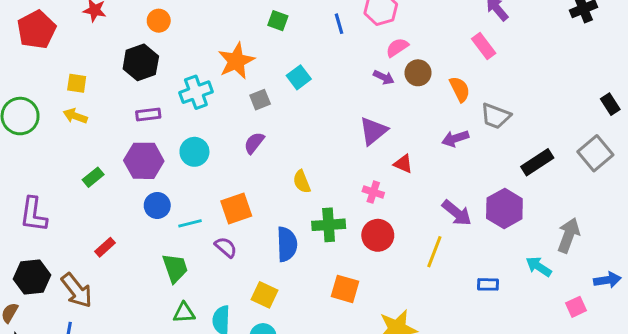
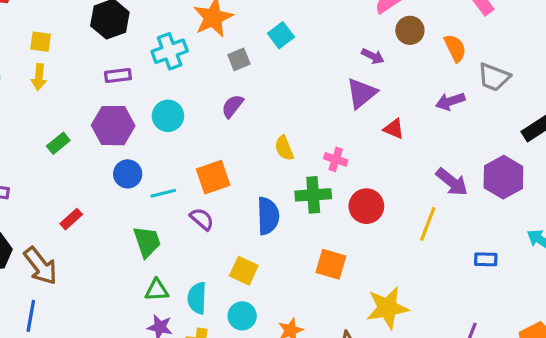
purple arrow: (384, 77) -> (373, 56), moved
yellow arrow: (75, 116) -> (39, 77), turned -105
pink cross: (373, 192) -> (336, 159), moved

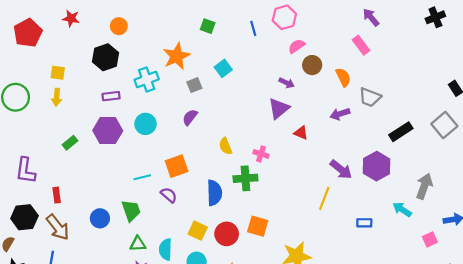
blue circle: (128, 174) -> (100, 218), moved
red circle: (366, 206) -> (227, 234), moved
red rectangle: (71, 219) -> (57, 195), moved, turned -56

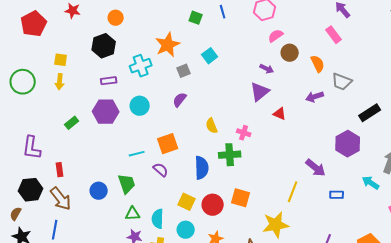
blue line: (253, 28) -> (223, 12), moved
purple arrow: (341, 169) -> (316, 168), moved
yellow line: (324, 198) -> (293, 192), moved

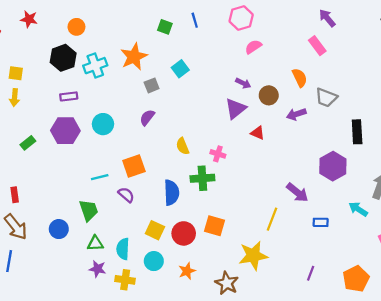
brown circle: (290, 53) -> (269, 95), moved
cyan cross: (141, 66) -> (95, 66), moved
black rectangle: (370, 113) -> (357, 132), turned -60
blue circle: (99, 191) -> (59, 229), moved

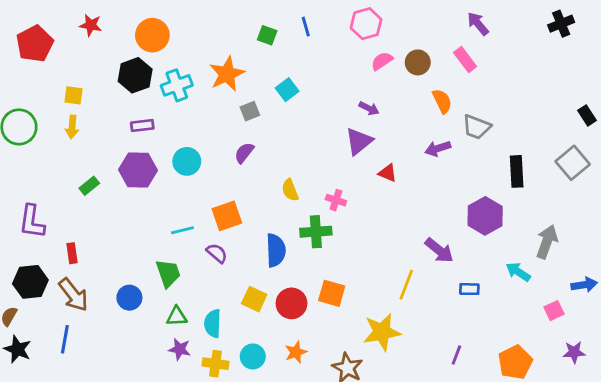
orange circle: (76, 27) -> (152, 35), size x1.5
brown circle: (269, 95) -> (418, 62), moved
cyan circle: (154, 261) -> (253, 356), moved

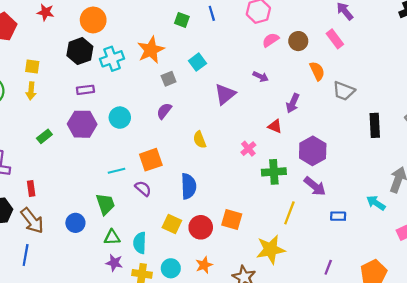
purple triangle: (359, 141) -> (225, 94), moved
purple arrow: (438, 148) -> (293, 103), moved, turned -48
pink cross: (336, 200) -> (248, 149), moved, turned 32
purple hexagon: (485, 216) -> (313, 151), moved
green cross: (316, 232) -> (274, 172), moved

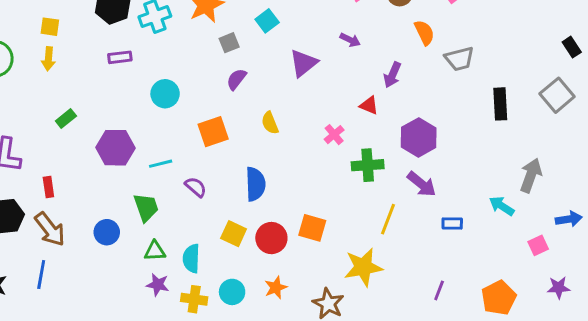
gray trapezoid: (344, 91) -> (459, 59), turned -35
purple semicircle: (164, 111) -> (236, 79), moved
purple hexagon: (82, 124) -> (115, 148), moved
orange square: (151, 160) -> (213, 132), moved

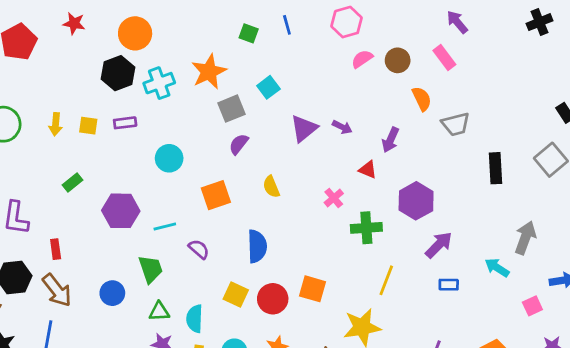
yellow square: (50, 27) -> (88, 126), moved
purple arrow: (350, 40) -> (342, 127), moved
gray square: (229, 43) -> (232, 109), size x1.4
purple arrow: (422, 184) -> (439, 245), moved, turned -84

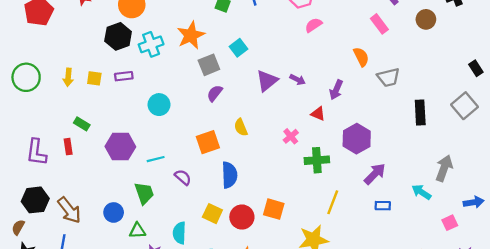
brown circle: (398, 60) -> (426, 19), moved
green rectangle: (73, 182) -> (82, 124), turned 70
orange square: (216, 195) -> (208, 142), moved
red rectangle: (56, 249) -> (68, 147), moved
green triangle: (159, 312) -> (137, 231), moved

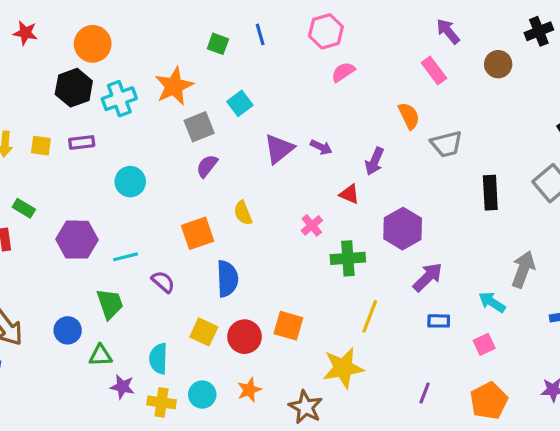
pink square: (450, 223) -> (484, 344), moved

